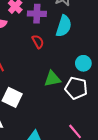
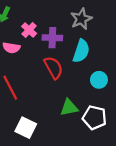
red semicircle: (38, 42) -> (53, 68), size x1.5
cyan circle: (83, 63) -> (99, 80), moved

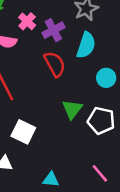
purple cross: (52, 38) -> (53, 30), turned -30
green triangle: (69, 108) -> (72, 109), turned -42

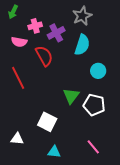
pink cross: (27, 21) -> (35, 26), turned 32
red semicircle: (55, 64) -> (44, 56), moved
white square: (23, 132) -> (47, 122), moved

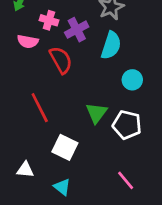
pink cross: (35, 26) -> (49, 20), turned 32
red line: (18, 78) -> (40, 108), moved
cyan triangle: (54, 152) -> (62, 187), moved, turned 32

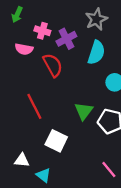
cyan triangle: (62, 187) -> (44, 175), moved

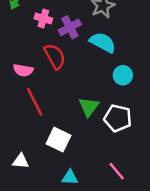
pink semicircle: (24, 49) -> (23, 70), moved
cyan semicircle: (96, 53) -> (103, 42), turned -80
cyan triangle: (44, 175) -> (70, 177), moved, turned -35

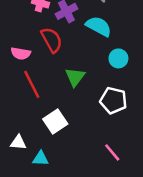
green triangle: (89, 107) -> (75, 77), moved
white square: (59, 140) -> (55, 121), turned 30
cyan triangle: (70, 177) -> (40, 159), moved

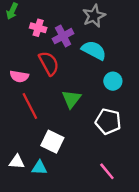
white square: (55, 121) -> (52, 142), turned -30
cyan triangle: (40, 159) -> (39, 168), moved

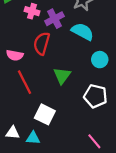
red semicircle: (49, 63) -> (42, 43), turned -135

